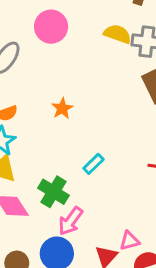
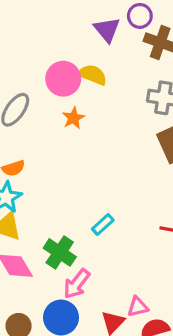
yellow semicircle: (117, 34) -> (93, 75), moved
orange star: (62, 108) -> (73, 118), moved

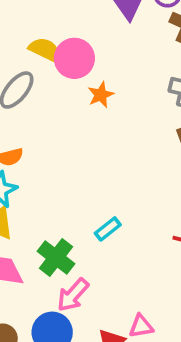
yellow semicircle: (93, 75) -> (45, 50), moved
orange star: (73, 118) -> (101, 95), moved

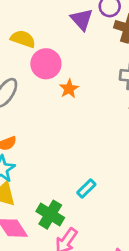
yellow semicircle: (45, 50) -> (23, 39), moved

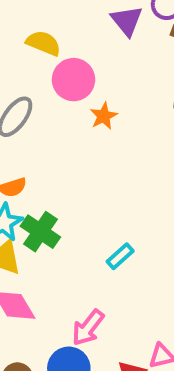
green cross: (50, 215) -> (40, 232), moved

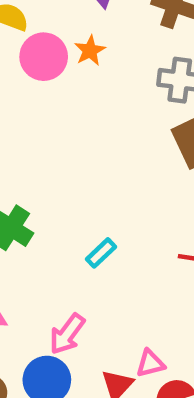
orange star: (104, 116) -> (90, 51), moved

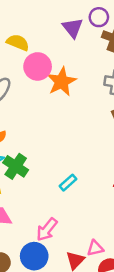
orange star: (90, 51) -> (62, 82), moved, size x1.6

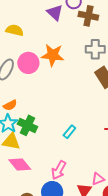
pink circle: (38, 66) -> (28, 63), moved
orange star: (62, 82) -> (53, 55), turned -30

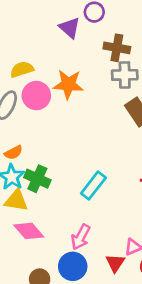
brown cross: (88, 16) -> (117, 48), moved
yellow semicircle: (15, 30) -> (22, 69), moved, turned -30
cyan rectangle: (69, 132) -> (93, 185), size x1.5

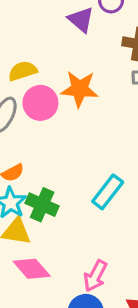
cyan rectangle: (93, 185) -> (108, 192), moved

